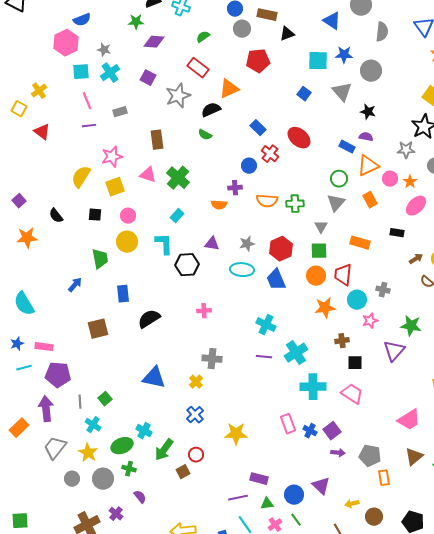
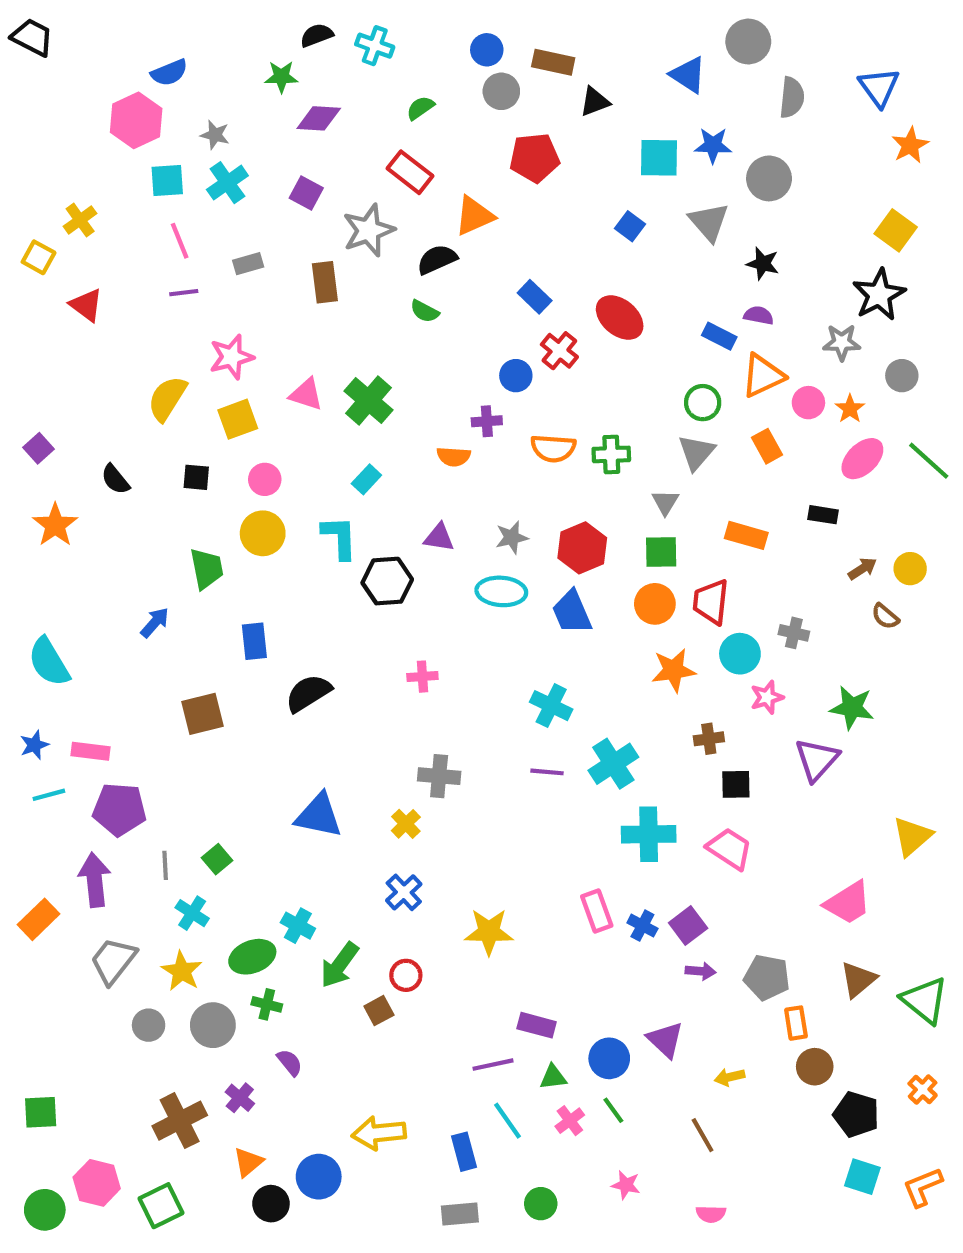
brown rectangle: (157, 140) -> (325, 282), moved
orange star: (27, 238) -> (55, 525), turned -30
brown circle: (374, 517) -> (815, 1067), moved

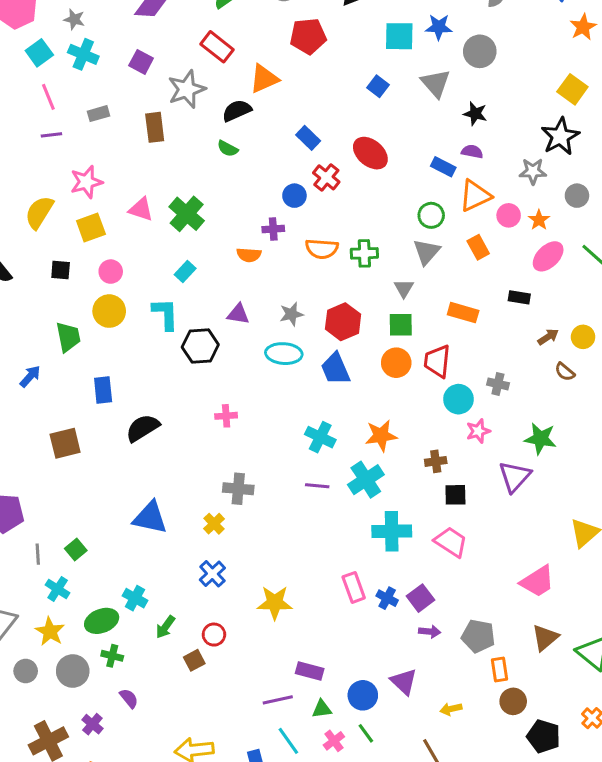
cyan square: (167, 181) -> (39, 53), turned -32
cyan cross: (227, 183) -> (83, 54), turned -32
orange star: (674, 670) -> (381, 436), moved
green arrow: (339, 965) -> (165, 627), size x0.7

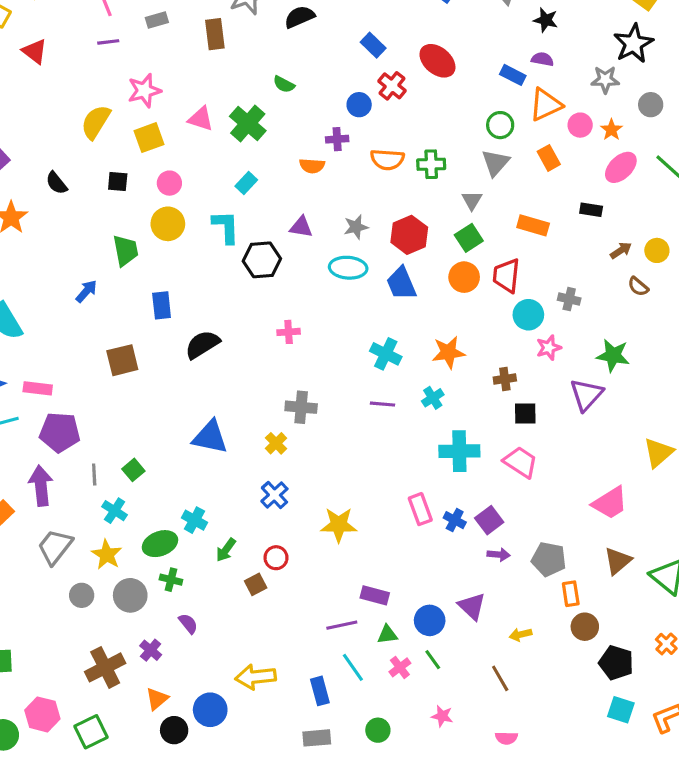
green semicircle: (228, 149) -> (284, 84), moved
green square: (401, 325) -> (469, 238), turned -32
cyan cross: (366, 480) -> (433, 398), size x0.6

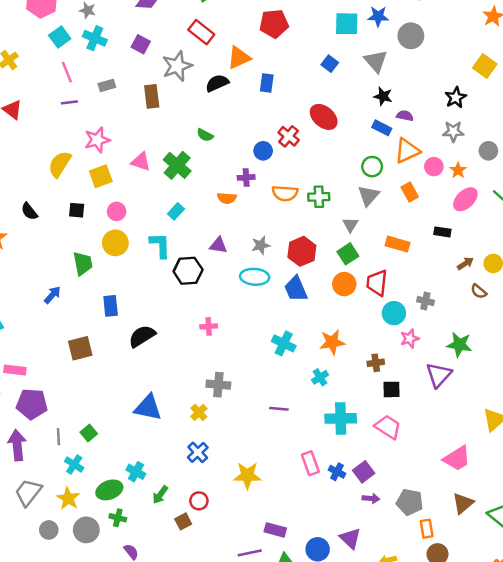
black star: (546, 20) -> (383, 96), moved
black star: (633, 44) -> (456, 98), moved, size x0.7
blue rectangle: (373, 45) -> (267, 83), moved, turned 54
purple line: (383, 404) -> (279, 409), moved

